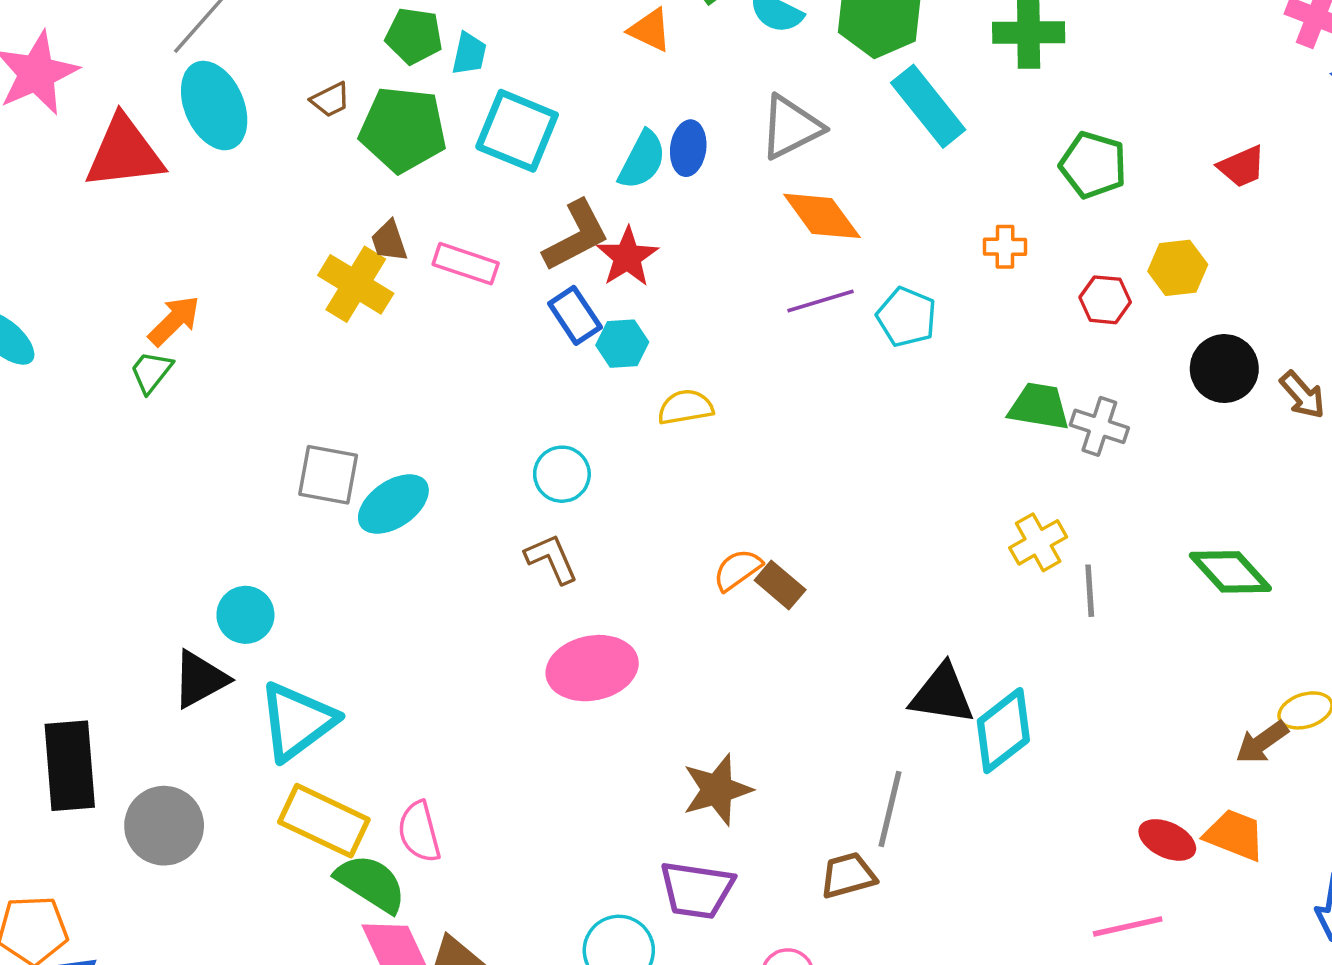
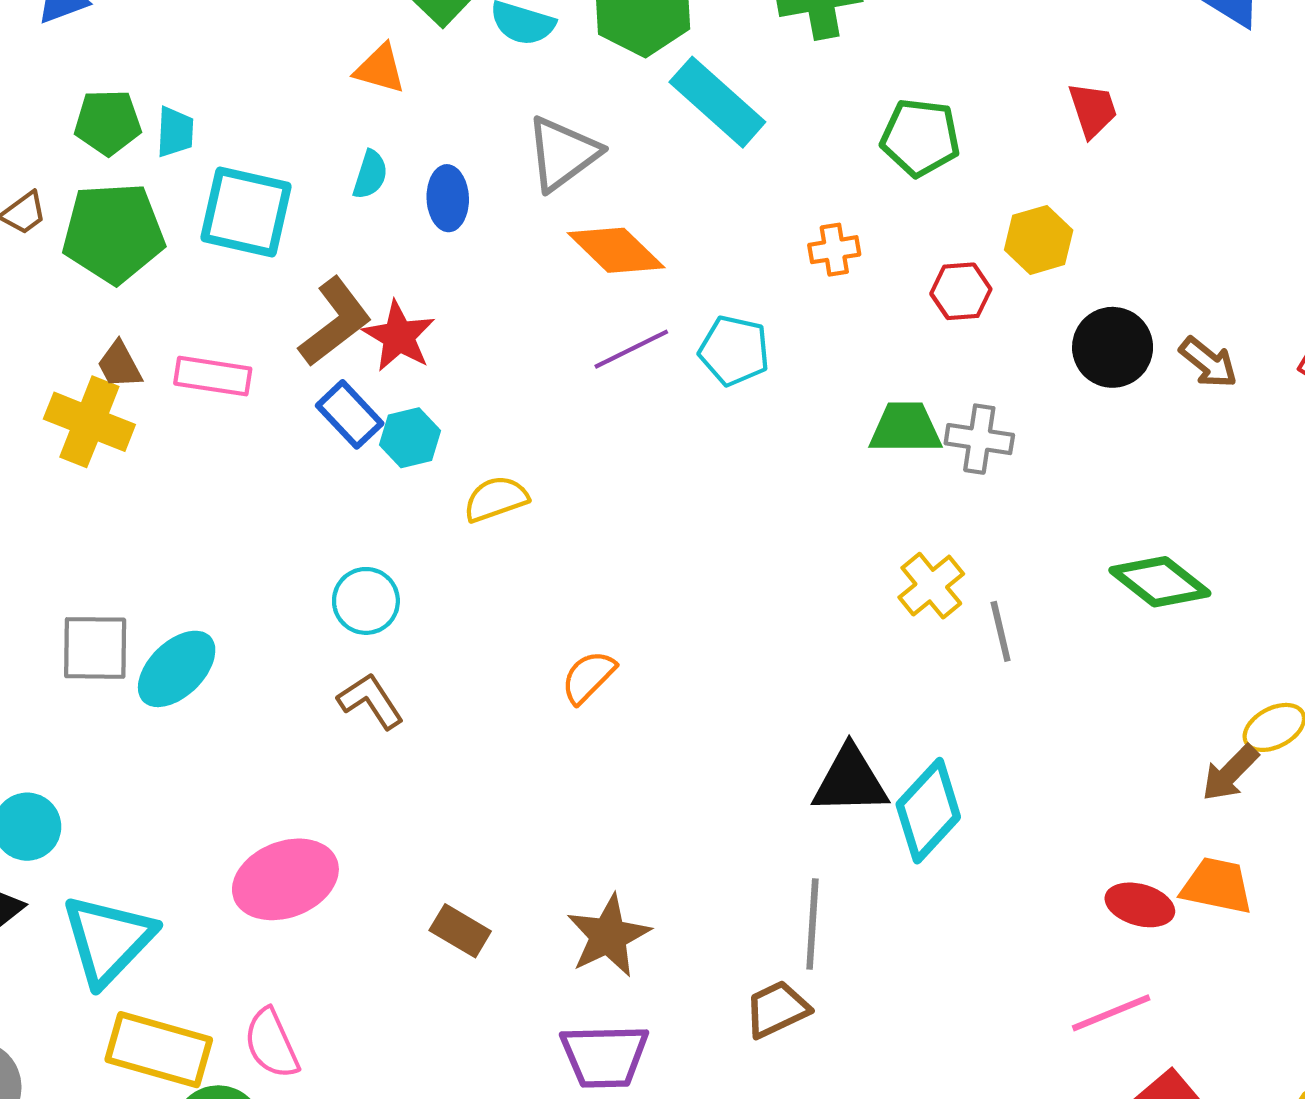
cyan semicircle: (642, 160) -> (370, 175), moved, size x0.7
red trapezoid: (1242, 167) -> (1093, 110), turned -75
brown rectangle: (780, 585) -> (460, 931), moved
pink ellipse: (592, 668) -> (285, 879), moved

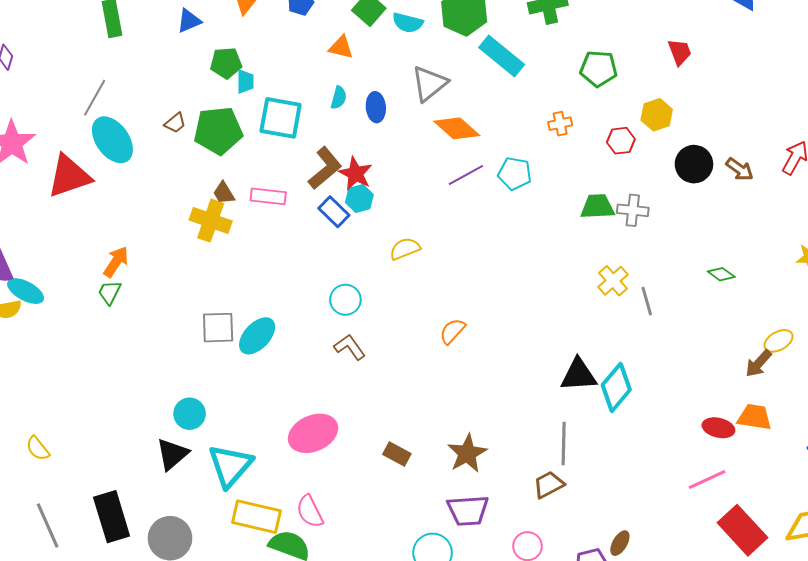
green pentagon: (108, 122) -> (226, 63), moved
cyan hexagon: (410, 438) -> (359, 199), moved
green diamond: (1160, 582) -> (721, 274), size x0.6

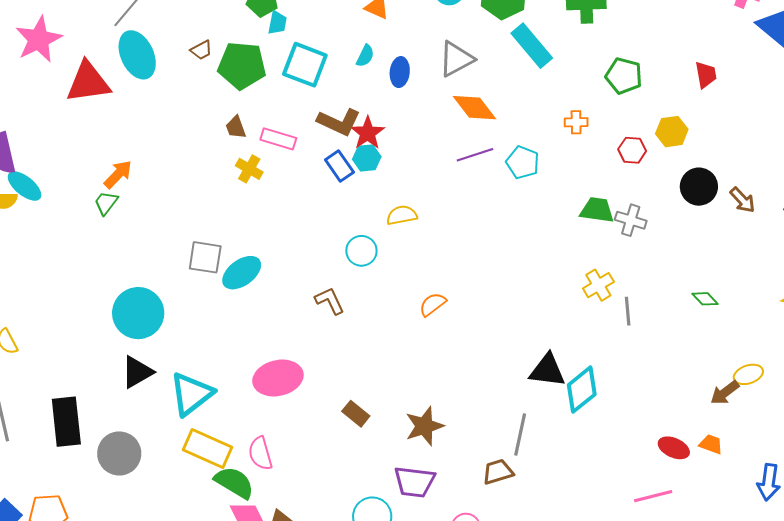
brown L-shape: (325, 168) -> (339, 122), turned 54
yellow cross: (211, 221) -> (249, 169), moved, size x0.7
cyan circle: (345, 300) -> (361, 251), moved
cyan circle: (190, 414) -> (138, 313), moved, size x1.6
orange trapezoid: (755, 417) -> (711, 444), size x0.7

